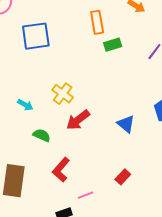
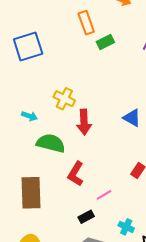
red arrow: (78, 120) -> (84, 122), turned -45
green semicircle: (42, 135) -> (51, 143), size x1.6

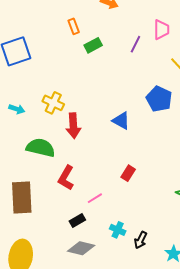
orange rectangle: (86, 23) -> (74, 26), size x0.7
cyan arrow: (30, 116) -> (17, 109), moved

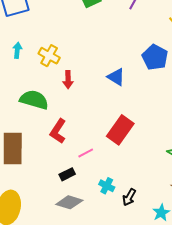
cyan arrow: (17, 109) -> (17, 50), moved, turned -105
red arrow: (73, 126) -> (68, 80), size x0.7
red rectangle: (128, 173) -> (120, 130), size x1.8

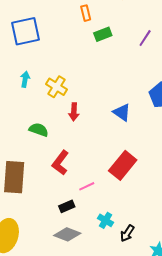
green semicircle: (34, 100) -> (39, 130), size x0.7

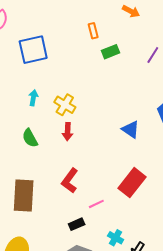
red arrow: (74, 112) -> (68, 132), moved
green semicircle: (39, 130) -> (30, 138), moved, turned -138

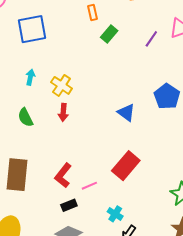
green rectangle: (111, 52) -> (109, 34), turned -30
red L-shape: (70, 181) -> (63, 175), moved
cyan cross: (116, 238) -> (115, 214), moved

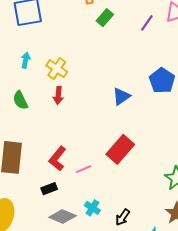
blue triangle: (126, 113) -> (121, 96), turned 48
black rectangle: (69, 205) -> (49, 189), moved
cyan cross: (115, 214) -> (92, 208), moved

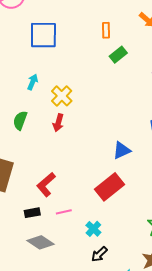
blue triangle: (121, 96) -> (122, 150), moved
green semicircle: (20, 100) -> (20, 120), turned 36
pink line: (84, 169) -> (64, 212), moved
cyan cross: (92, 208) -> (93, 229), moved

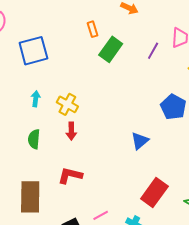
green rectangle: (118, 55) -> (111, 49), size x1.4
red L-shape: (46, 185) -> (70, 175), moved, turned 70
red rectangle: (109, 187) -> (154, 192), moved

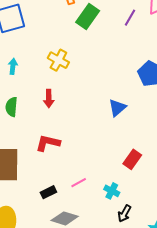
yellow cross: (67, 104) -> (58, 60), moved
red rectangle: (154, 192) -> (132, 159), size x0.7

